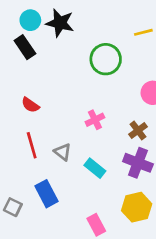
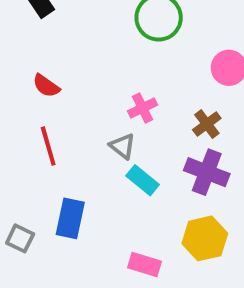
gray triangle: (63, 152) -> (122, 146), moved
blue rectangle: (46, 194) -> (70, 218), turned 40
pink rectangle: (96, 225) -> (145, 265), turned -45

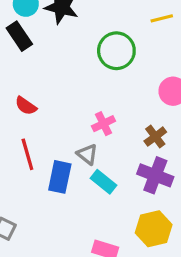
blue rectangle: (70, 218) -> (60, 177), moved

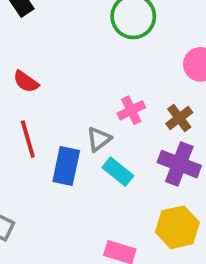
pink cross: (103, 124) -> (131, 110), moved
gray triangle: (87, 154) -> (99, 139), turned 45

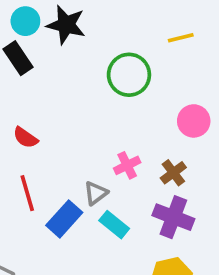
blue rectangle: (66, 166) -> (64, 219), turned 30

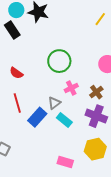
yellow line: (181, 38) -> (100, 19), turned -40
green circle: (129, 75) -> (59, 61), moved

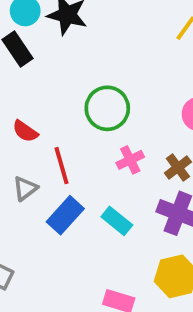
red line: (17, 103) -> (61, 166), moved
gray triangle: (54, 103) -> (25, 189), moved

